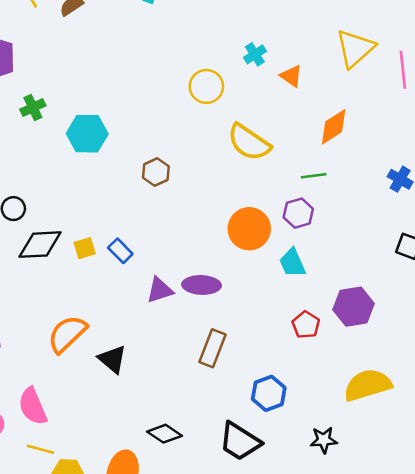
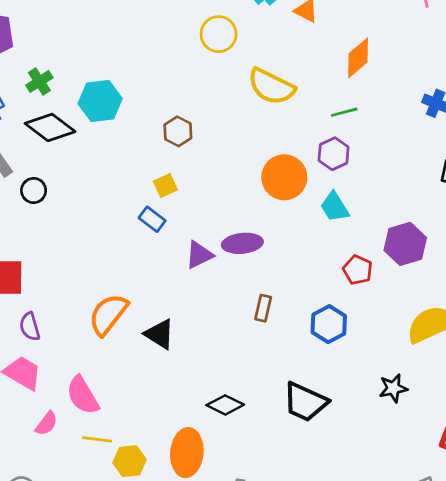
black diamond: (40, 245) -> (50, 127), moved, turned 48
yellow square: (85, 248) -> (165, 186), moved
brown rectangle: (213, 348) -> (263, 308), size x0.7
blue hexagon: (269, 393) -> (329, 324), moved

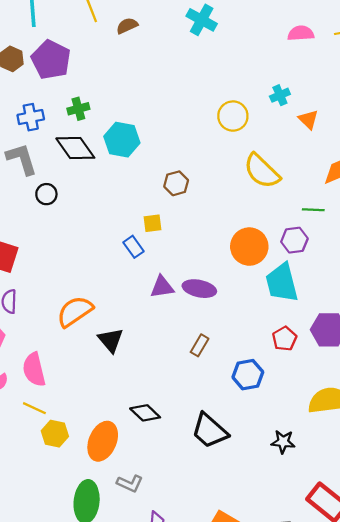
cyan trapezoid: (335, 207) -> (282, 283), size x1.5

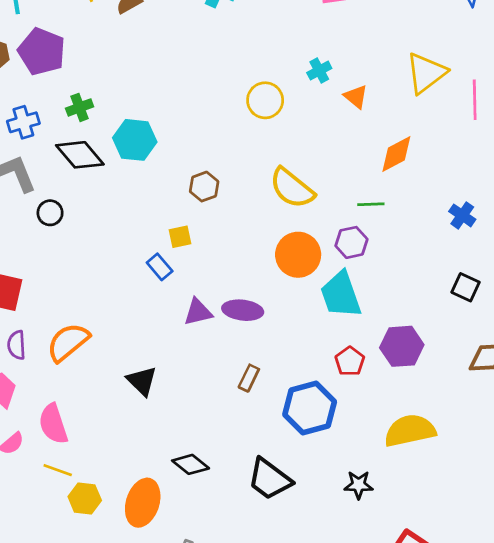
yellow semicircle: (262, 171) -> (292, 188), moved
orange semicircle: (75, 311) -> (68, 342), moved
blue hexagon: (248, 375) -> (310, 408), size x1.4

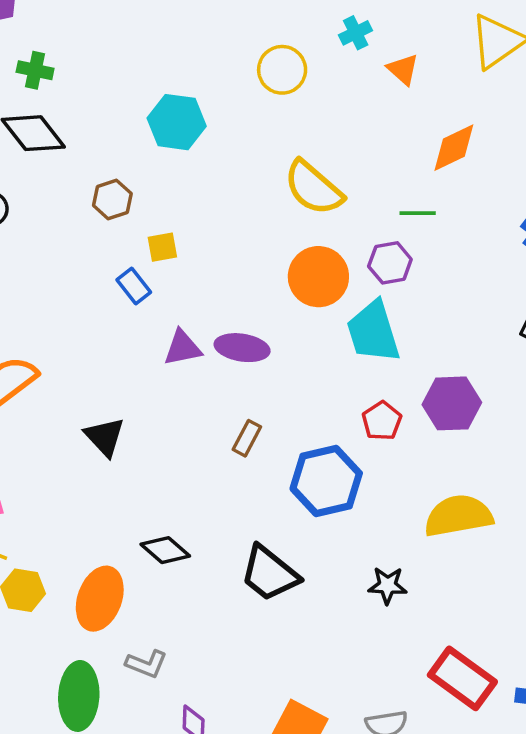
green cross: (80, 107) -> (35, 70), turned 30
cyan hexagon: (135, 140) -> (177, 122), moved
brown hexagon: (204, 187) -> (112, 199), moved

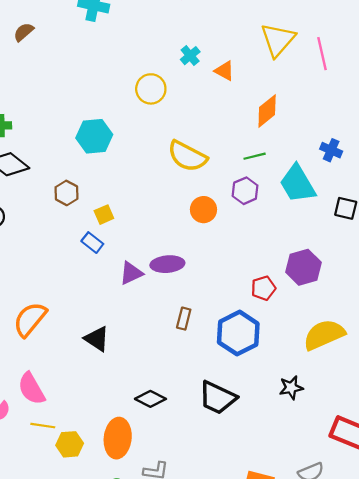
orange circle: (318, 277) -> (203, 210), size x0.7
cyan trapezoid: (373, 332) -> (298, 184), moved
red pentagon: (382, 421) -> (263, 288), turned 30

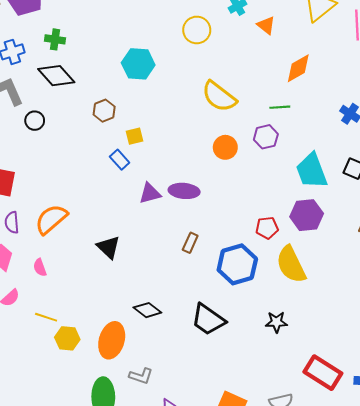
cyan trapezoid: (298, 184) -> (312, 171), moved
yellow semicircle: (324, 335) -> (291, 264), moved, turned -102
pink semicircle: (31, 389) -> (40, 267), moved, size x0.6

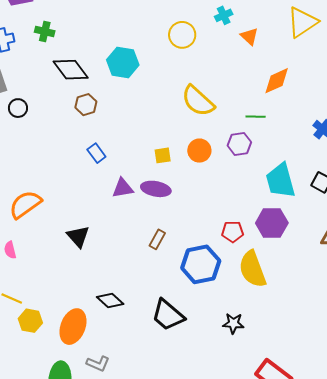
black diamond: (56, 76) -> (71, 70), moved
yellow square: (135, 136) -> (163, 155), moved

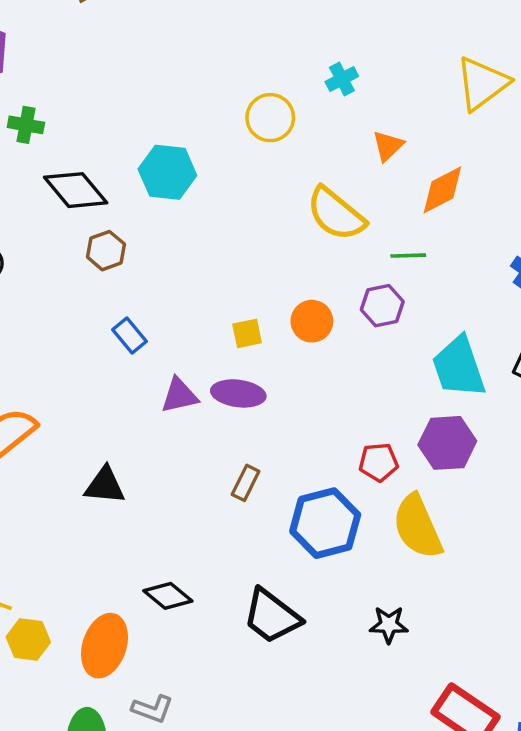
orange triangle: (249, 36) -> (388, 146), moved, turned 36
yellow semicircle: (198, 101) -> (336, 214), moved
black triangle: (78, 237) -> (105, 485), turned -40

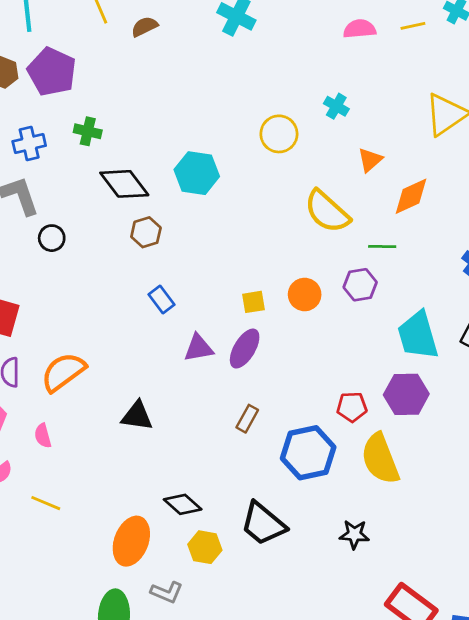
cyan cross: (342, 79) -> (336, 106), turned -35
purple ellipse: (238, 393) -> (245, 349), turned -69
yellow hexagon: (28, 639) -> (205, 547), moved

